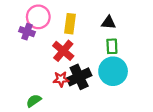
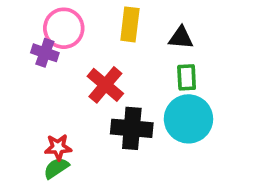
yellow rectangle: (70, 24) -> (130, 24), moved
black cross: (79, 77) -> (132, 128), turned 30
red star: (61, 79) -> (58, 147), moved

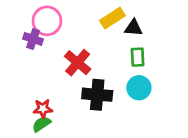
yellow rectangle: (130, 24) -> (112, 18), moved, turned 50
cyan circle: (188, 119) -> (139, 88), size x0.7

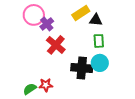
purple cross: (33, 39) -> (47, 24), moved, turned 32
black cross: (97, 95) -> (82, 68), moved
red star: (43, 109) -> (46, 85), moved

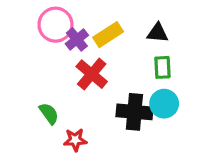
yellow rectangle: (81, 13) -> (108, 35), moved
green semicircle: (30, 89) -> (49, 114), moved, turned 88

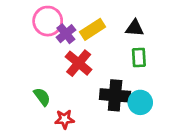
cyan circle: (164, 104) -> (140, 102), moved

